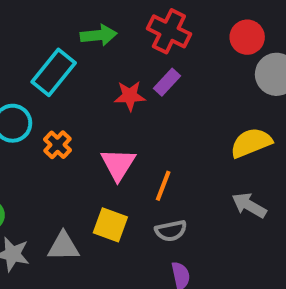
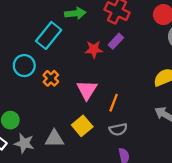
yellow square: (110, 225) -> (82, 126), turned 30

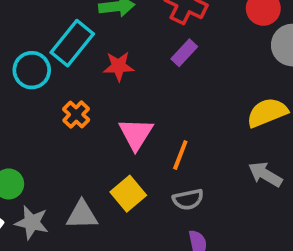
red star: (94, 49) -> (119, 66), moved
cyan circle: (24, 66) -> (32, 70), moved

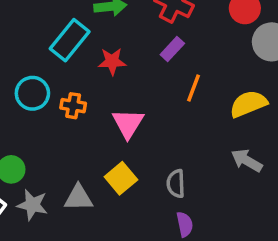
cyan circle: (32, 70) -> (32, 93), moved
orange cross: (76, 115) -> (73, 106), turned -35
orange line: (180, 155) -> (194, 88), moved
gray semicircle: (188, 199) -> (176, 184), turned 100

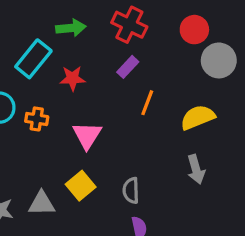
gray arrow: (247, 161) -> (196, 169), turned -136

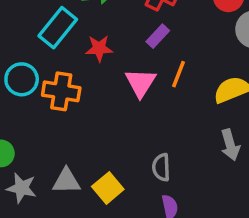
orange cross: (37, 119) -> (61, 91), size x1.5
pink triangle: (87, 135) -> (141, 83), moved
yellow square: (81, 186) -> (108, 188), moved

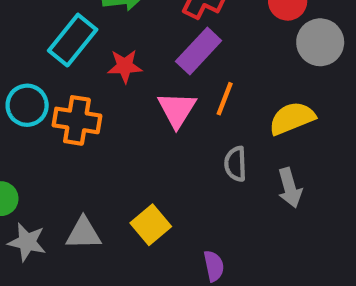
purple rectangle: (158, 36) -> (199, 51), size x1.5
gray semicircle: (161, 167) -> (235, 164), moved
yellow square: (108, 188) -> (151, 225), moved

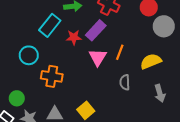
purple rectangle: (199, 51) -> (96, 30), moved
orange cross: (77, 120) -> (52, 76), moved
gray arrow: (290, 188) -> (160, 93), moved

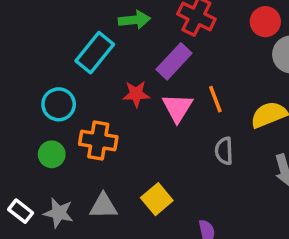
red star: (74, 37) -> (136, 94), moved
orange line: (120, 52) -> (215, 99), turned -42
green circle: (17, 98) -> (52, 154), moved

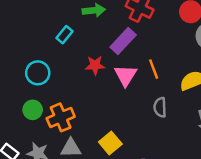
cyan rectangle: (95, 53) -> (64, 35), size x0.6
orange cross: (98, 141) -> (61, 117), moved, turned -32

